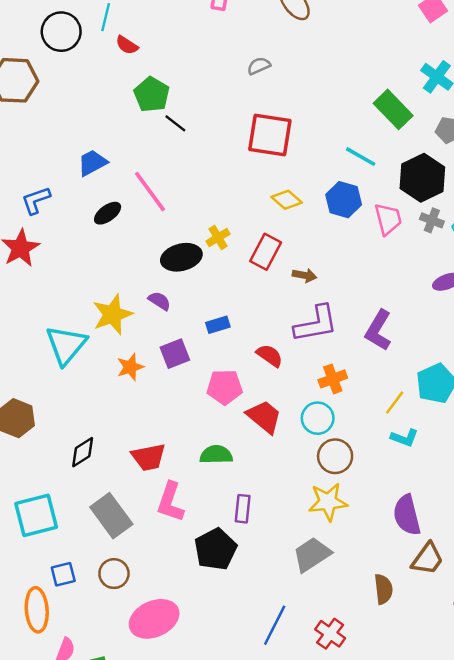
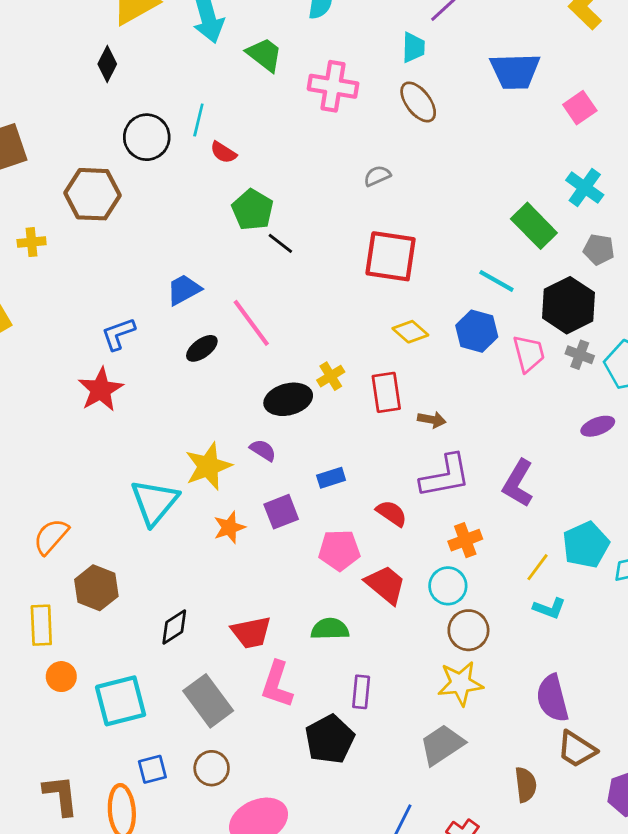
red rectangle: (266, 252) -> (386, 392), turned -36
brown trapezoid: (427, 559) -> (577, 749), turned 87

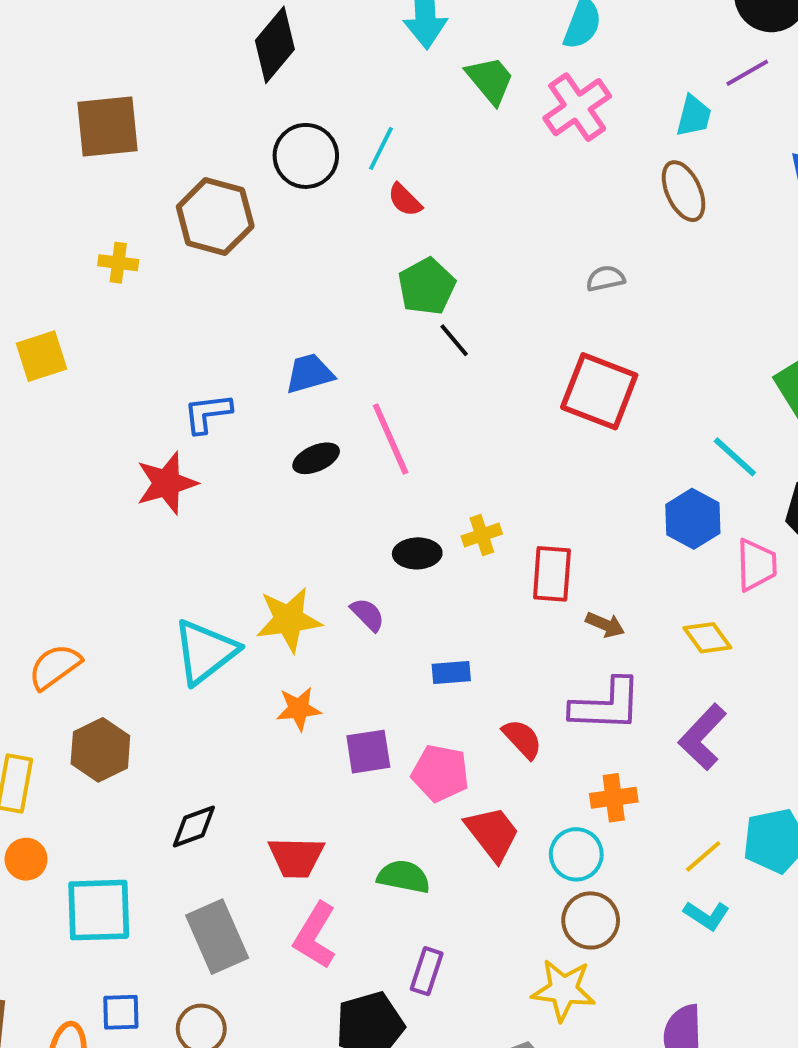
black diamond: (107, 64) -> (275, 45), size x1.5
pink cross: (333, 86) -> (577, 107), moved, turned 33
yellow diamond: (410, 332) -> (707, 638), moved
black ellipse: (288, 399) -> (417, 553), size x0.7
purple square: (281, 512) -> (368, 752), moved

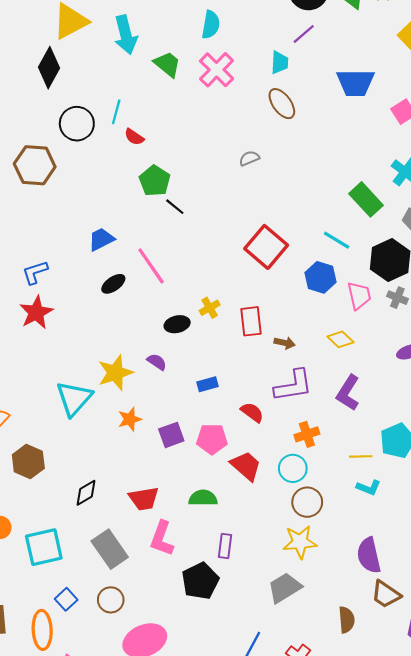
red square: (599, 391) -> (266, 247), moved, turned 30
blue L-shape: (207, 413) -> (35, 272), moved
yellow line: (703, 856) -> (361, 456), turned 50
blue square: (121, 1012) -> (66, 599), turned -30

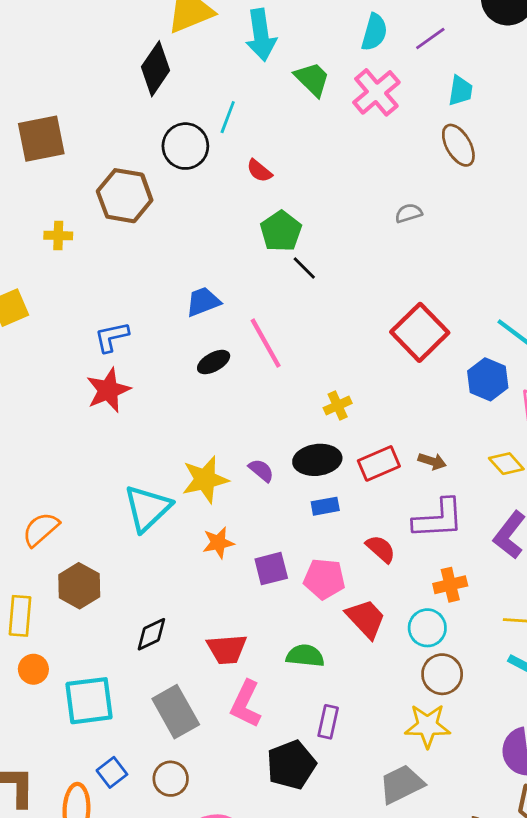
purple line: (304, 34) -> (430, 38), moved
cyan line: (116, 112) -> (228, 117), moved
red rectangle: (251, 321) -> (379, 463), moved, turned 68
black ellipse: (177, 324) -> (317, 460), moved, size x1.4

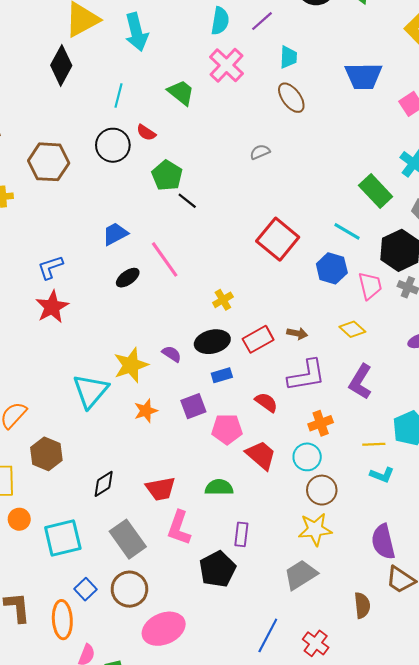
green trapezoid: (312, 79) -> (181, 93), moved
black circle: (185, 146) -> (113, 145), moved
purple square: (271, 569) -> (193, 406), moved
brown circle: (171, 779) -> (129, 589), size x1.4

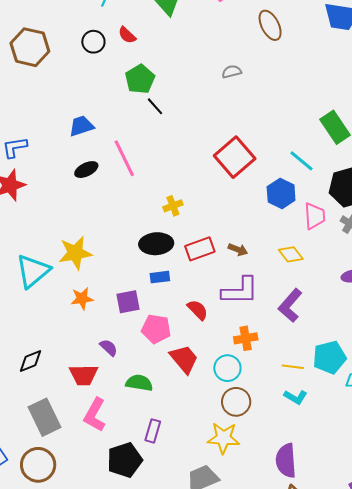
black circle: (113, 145) -> (93, 42), size x0.7
purple semicircle: (172, 354) -> (109, 348), moved

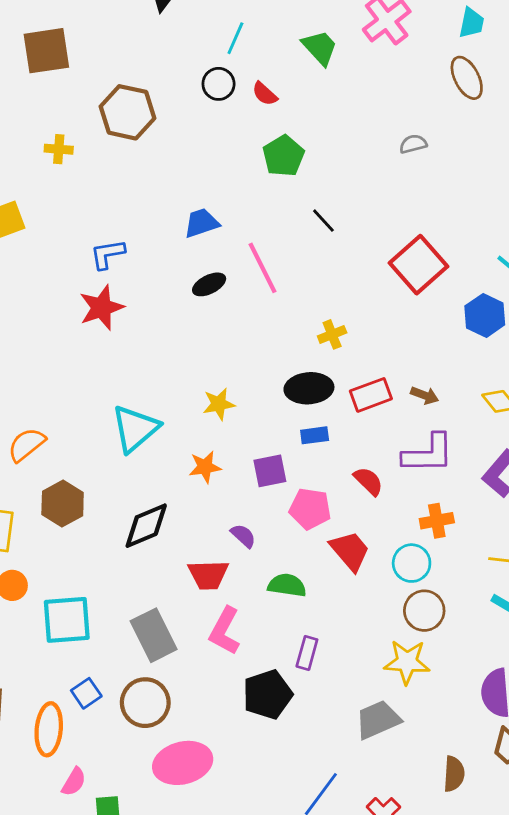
black circle: (93, 42) -> (219, 84), moved
black line: (155, 106) -> (323, 221), moved
yellow star: (75, 253) -> (219, 404), moved, size x0.7
black diamond: (30, 361) -> (146, 526), moved, size x1.4

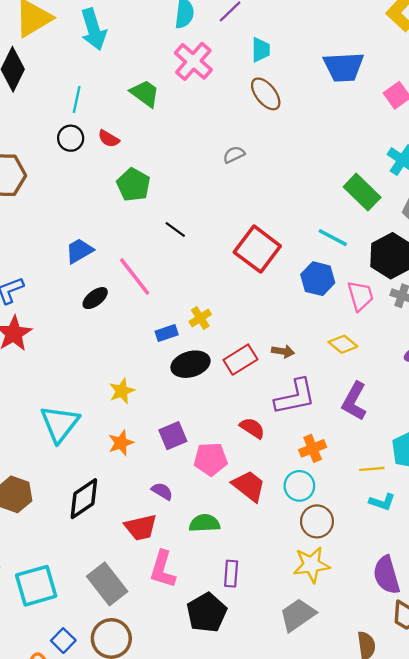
blue rectangle: (315, 435) -> (167, 333), moved

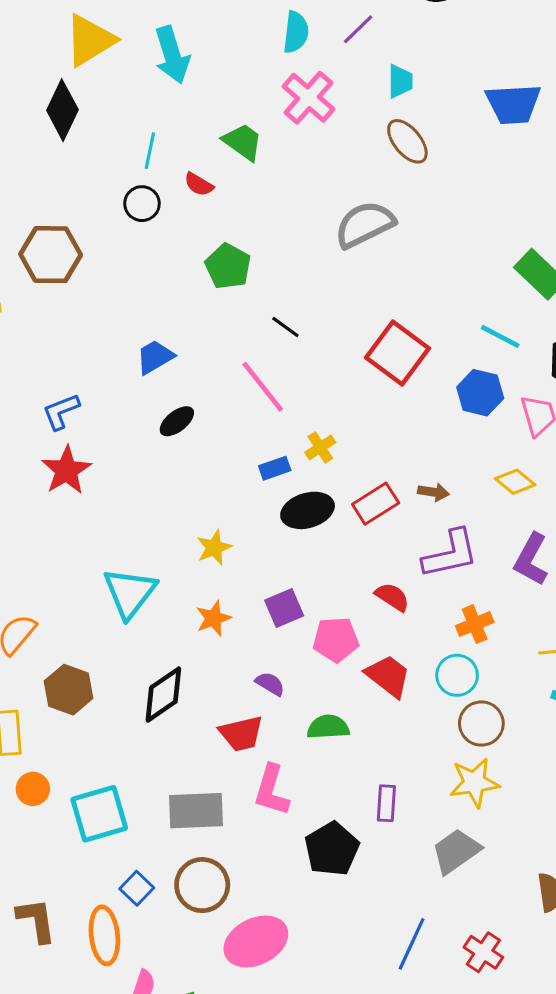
red semicircle: (109, 139) -> (199, 184), moved
gray semicircle: (234, 155) -> (365, 224), size x2.0
pink line: (135, 276) -> (263, 387), moved
purple rectangle: (231, 574) -> (386, 803), moved
gray rectangle: (107, 584) -> (196, 811), turned -54

